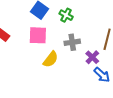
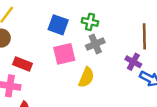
gray cross: (72, 42) -> (95, 44), moved

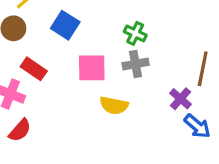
blue square: (58, 25) -> (65, 25), moved
yellow semicircle: (86, 77) -> (114, 105), turned 66

